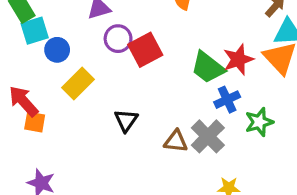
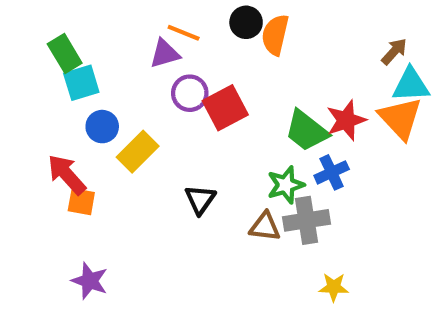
blue circle: (57, 50) -> (102, 127), moved
green star: (259, 122) -> (286, 185), moved
gray cross: (208, 136) -> (307, 220), turned 36

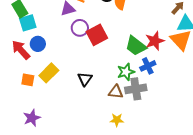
yellow rectangle: (138, 152) -> (49, 73), moved
red arrow: (67, 175) -> (21, 50), moved
purple star: (90, 281) -> (32, 118), turned 30
yellow star: (334, 287) -> (117, 120), moved

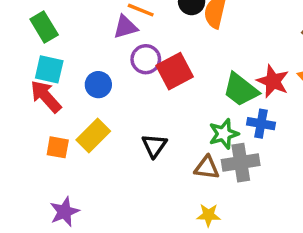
cyan square: (28, 23) -> (49, 69), moved, turned 30
red star: (155, 41) -> (273, 81), turned -30
blue circle: (38, 44) -> (98, 85), moved
blue cross: (148, 66) -> (261, 124), turned 35

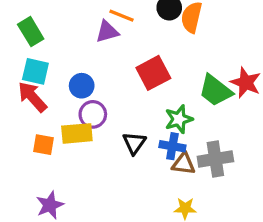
purple circle: (146, 59) -> (93, 114), moved
blue cross: (261, 124) -> (172, 146), moved
green star: (224, 134) -> (179, 119), moved
yellow rectangle: (93, 135) -> (77, 133), turned 40

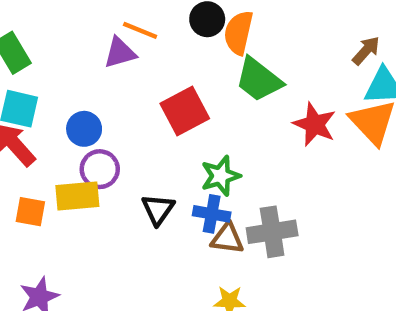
green trapezoid: (215, 90) -> (259, 80), moved

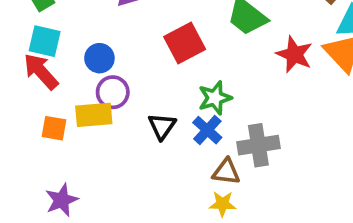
blue cross: (212, 214) -> (207, 130), turned 32
brown triangle: (227, 239) -> (226, 172), moved

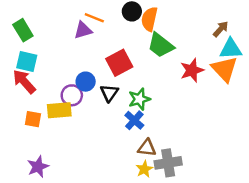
red star: (294, 54) -> (192, 70), turned 30
blue circle: (99, 58) -> (86, 82), moved
black triangle: (162, 126) -> (109, 93), moved
gray cross: (258, 145) -> (168, 163), moved
yellow star: (222, 204) -> (144, 169), turned -30

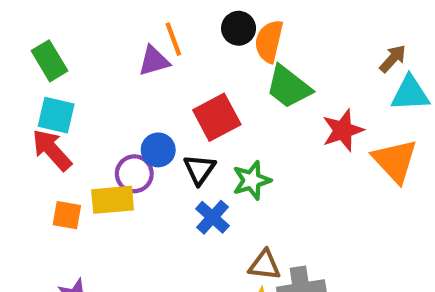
orange line: (94, 18) -> (173, 39), turned 48
orange triangle: (224, 69) -> (395, 161), moved
blue cross: (134, 120) -> (212, 217), moved

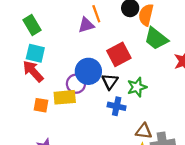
blue circle: (158, 150) -> (88, 71), size x1.5
blue cross: (212, 217) -> (117, 106), turned -30

